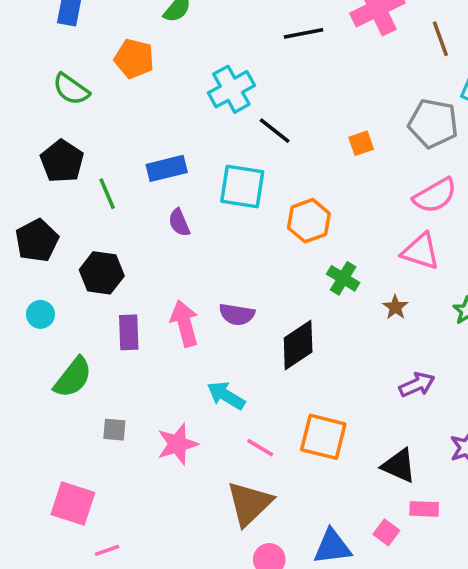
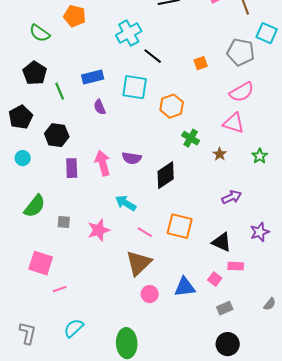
green semicircle: (73, 377) -> (35, 206), moved

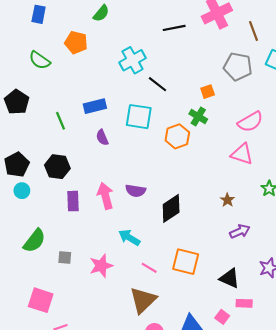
gray pentagon: (241, 52) -> (238, 67), moved
black pentagon: (35, 73) -> (17, 102), moved
black pentagon: (21, 117) -> (17, 165), moved
green cross: (191, 138) -> (198, 117), moved
brown star: (220, 154) -> (227, 200), moved

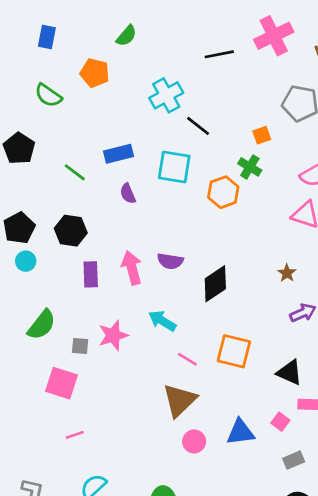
green line: (60, 121) -> (75, 172), turned -30
pink star: (101, 266) -> (113, 335), moved
pink square: (41, 300) -> (62, 383), moved

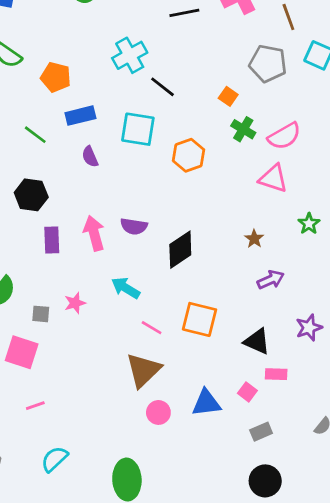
orange pentagon: (95, 73) -> (56, 77), moved
orange square: (262, 135) -> (228, 96), turned -36
green cross: (250, 167) -> (243, 129), moved
pink star: (113, 335) -> (75, 303), size x0.7

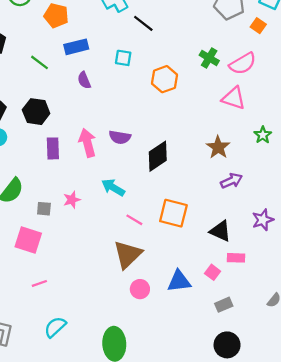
orange square: (228, 96) -> (258, 26), moved
cyan square: (138, 129) -> (123, 58), size x0.6
brown star: (254, 239) -> (218, 147), size x1.5

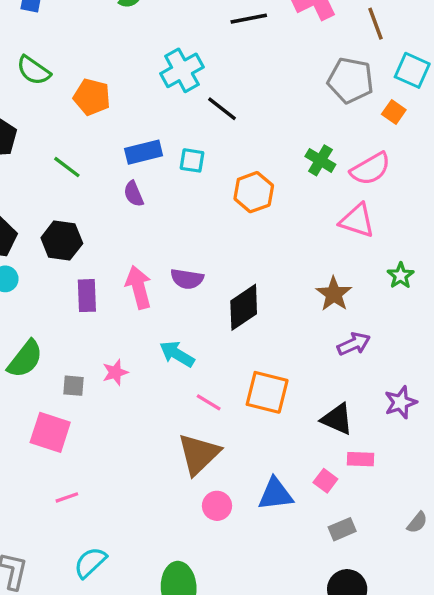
blue rectangle: (76, 47) -> (144, 152), moved

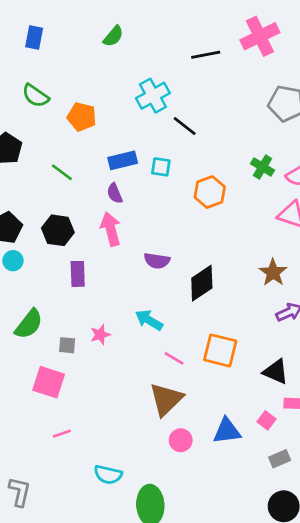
pink arrow: (139, 287) -> (111, 229), moved
cyan semicircle: (90, 563) -> (108, 475), moved, turned -124

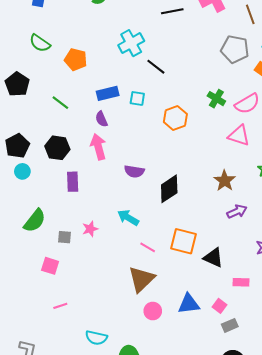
black triangle: (276, 372) -> (213, 258), moved
pink square: (49, 382) -> (50, 266), size x0.7
pink square: (266, 420) -> (219, 306), moved

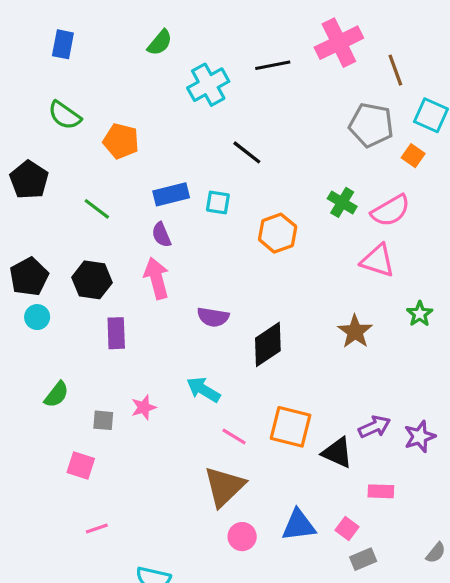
cyan cross: (131, 43) -> (208, 85), moved
purple arrow: (237, 211) -> (374, 427), moved
green semicircle: (35, 221) -> (56, 395), size x0.7

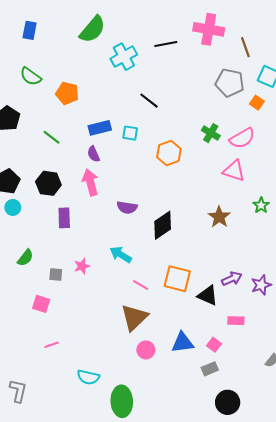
green semicircle: (160, 43) -> (92, 29), size x1.6
pink cross: (339, 43) -> (209, 29), turned 36
gray rectangle: (363, 559) -> (210, 369), moved

